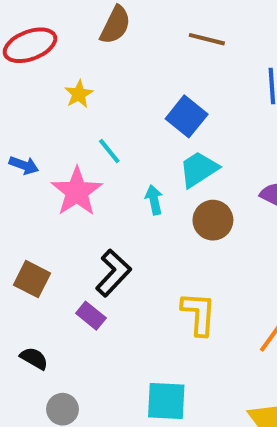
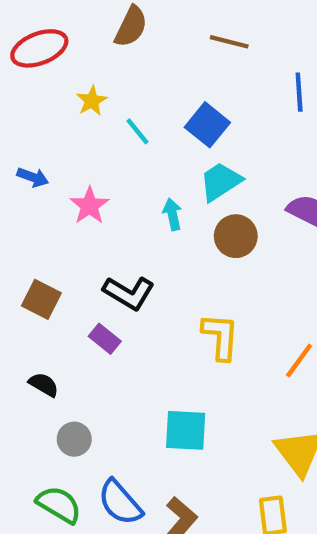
cyan line: (109, 151) -> (138, 131), moved
pink star: (77, 192) -> (90, 206), size x0.7
black L-shape: (113, 273) -> (129, 293), turned 78

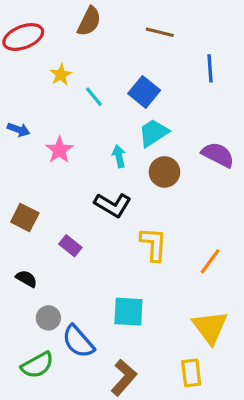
black L-shape: (129, 293) -> (113, 205), moved
blue semicircle: (120, 502) -> (78, 341), moved
green semicircle: (59, 505) -> (37, 365), turned 120

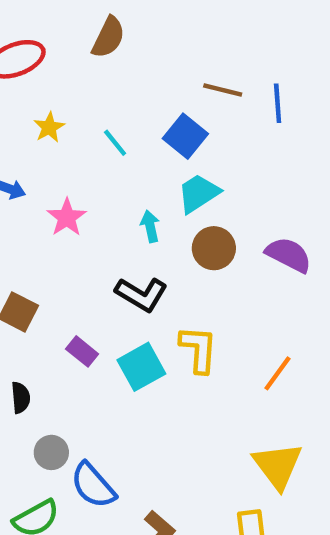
brown line: (160, 32) -> (223, 90), moved
yellow star: (61, 75) -> (49, 127), moved
purple semicircle: (218, 155) -> (289, 255), moved
black semicircle: (26, 279) -> (21, 398), turned 55
cyan square: (128, 312) -> (141, 367), moved, turned -32

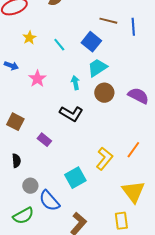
yellow L-shape: (198, 349) -> (104, 159), moved, turned 35
cyan square: (141, 367) -> (75, 178), moved

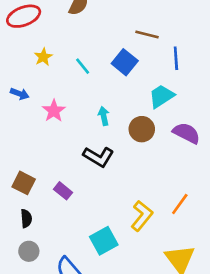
blue line: (133, 27) -> (176, 58), moved
cyan trapezoid: (97, 68) -> (161, 96), moved
brown square: (15, 122) -> (24, 183), moved
gray circle: (30, 186) -> (29, 251), moved

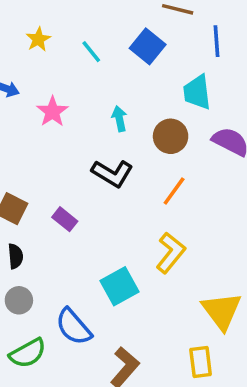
cyan trapezoid: (161, 96) -> (197, 92), turned -64
orange line: (180, 204) -> (174, 191), moved

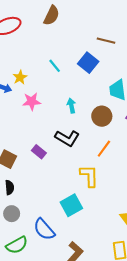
yellow star: (38, 39) -> (20, 77), moved
pink star: (52, 112) -> (32, 101), turned 30
purple rectangle: (65, 219) -> (39, 152), moved
yellow L-shape: (171, 253) -> (89, 176), moved, turned -40

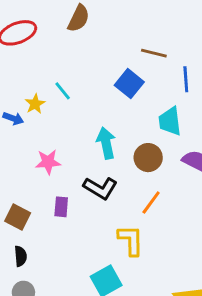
cyan line: (55, 66) -> (63, 91), moved
pink star: (32, 101) -> (48, 162), moved
cyan arrow: (71, 106) -> (106, 143), size x1.5
purple rectangle: (39, 152) -> (61, 207), turned 56

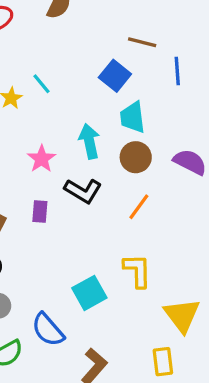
cyan trapezoid: (170, 121) -> (133, 117), moved
pink star: (48, 162) -> (41, 159), moved, turned -30
yellow L-shape: (131, 240) -> (137, 271), moved

